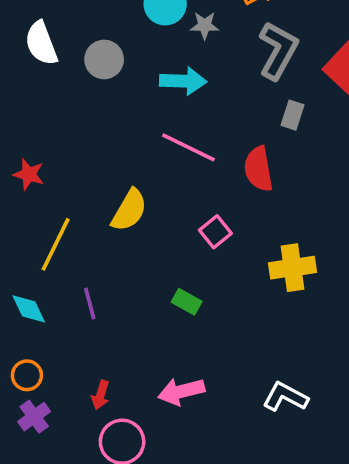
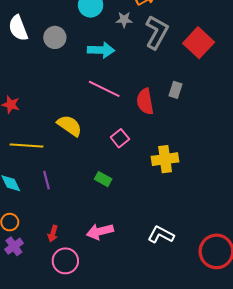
gray star: (205, 25) -> (124, 20), moved
gray rectangle: (293, 115) -> (176, 90), moved
yellow semicircle: (129, 210) -> (70, 126), turned -85
yellow line: (56, 244) -> (27, 145), turned 68

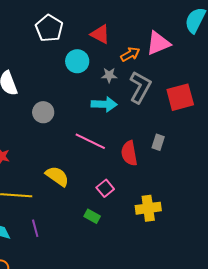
gray circle: (55, 37) -> (43, 112), moved
red square: (199, 43) -> (180, 97), turned 32
cyan arrow: (101, 50) -> (104, 104), moved
green rectangle: (103, 179) -> (92, 216), moved

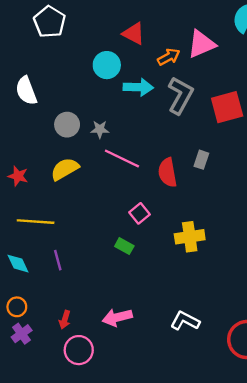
white pentagon: (49, 28) -> (50, 22), moved
gray star: (109, 75) -> (100, 129), moved
cyan arrow: (104, 104) -> (138, 87), moved
yellow semicircle: (57, 176) -> (65, 169), moved, turned -65

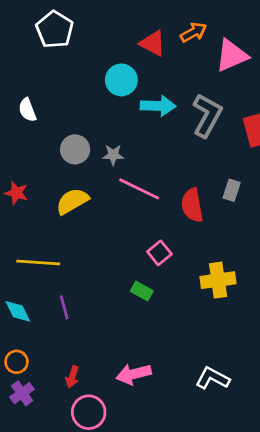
orange arrow: (169, 57) -> (194, 32), moved
white semicircle: (26, 91) -> (27, 110), size x0.7
red star: (18, 176) -> (16, 193), moved

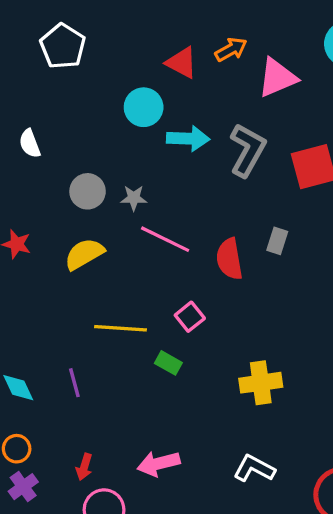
yellow line: (38, 262) -> (121, 328), moved
yellow cross: (218, 280) -> (261, 383), moved

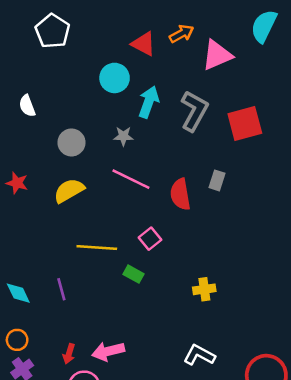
cyan arrow: (188, 139) -> (149, 102), turned -72
gray star: (134, 198) -> (123, 136), moved
yellow cross: (261, 383) -> (204, 289), size x0.7
pink arrow: (158, 464) -> (108, 351), moved

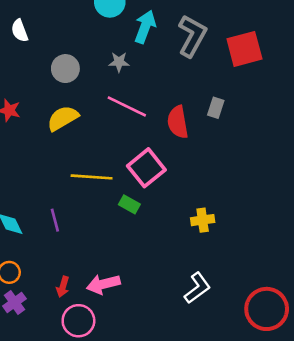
pink square: (150, 239) -> (146, 168), size x1.6
white L-shape: (199, 355) -> (197, 288), turned 116

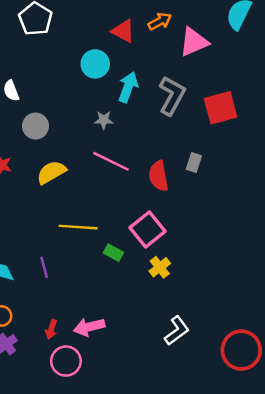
gray circle: (65, 69) -> (36, 126), moved
pink square: (146, 168) -> (148, 230), moved
yellow cross: (203, 220) -> (160, 267), moved, turned -30

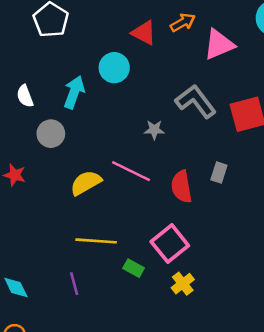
cyan arrow: (128, 87) -> (74, 92), moved
gray L-shape: (172, 96) -> (196, 101), turned -66
gray star: (104, 120) -> (154, 130), moved
yellow semicircle: (51, 172) -> (86, 183), moved
purple line: (44, 267) -> (74, 284), moved

